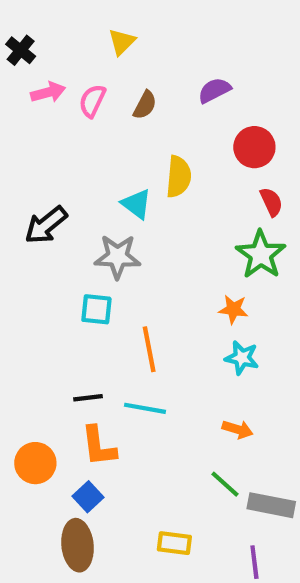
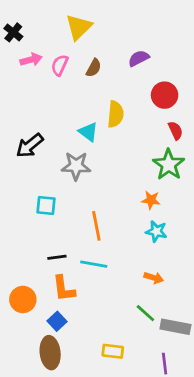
yellow triangle: (122, 42) -> (79, 27), size x1.5
cyan square: (96, 309) -> (46, 205), moved

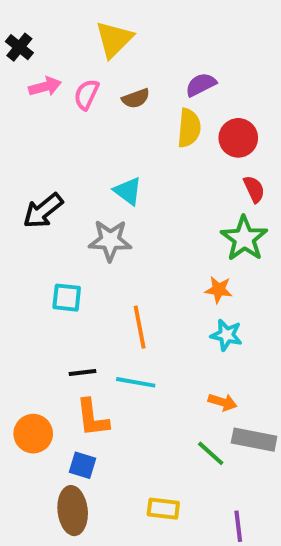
brown semicircle: (94, 68) -> (136, 98), turned 42
yellow semicircle: (116, 114) -> (189, 128), moved
blue square: (57, 321) -> (82, 465), turned -30
gray rectangle: (175, 327) -> (254, 440), moved

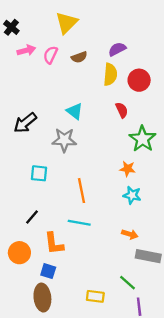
red semicircle: (254, 189) -> (122, 110), moved
black line: (82, 373) -> (32, 217), moved, turned -42
green line: (211, 453) -> (128, 283), moved

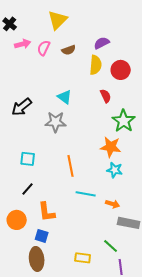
orange star: (128, 169) -> (111, 147), size x1.5
cyan square: (39, 173) -> (28, 159), moved
cyan line: (79, 223) -> (86, 194), moved

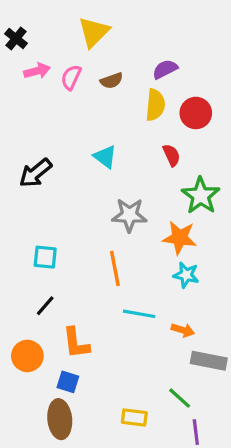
gray star: (56, 122) -> (129, 215), moved

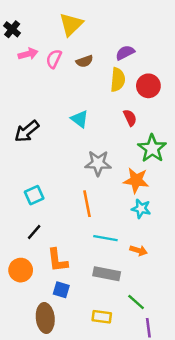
cyan square: (45, 257) -> (34, 195), turned -30
gray rectangle: (209, 361) -> (107, 274), moved
blue square: (68, 382) -> (61, 290), moved

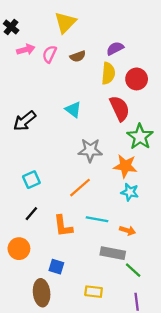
red semicircle: (130, 118) -> (120, 108), size x1.6
orange line: (87, 204) -> (80, 188), turned 60
orange L-shape: (58, 260) -> (63, 226), moved
gray rectangle: (107, 274) -> (113, 253), moved
green line: (136, 302) -> (133, 270), moved

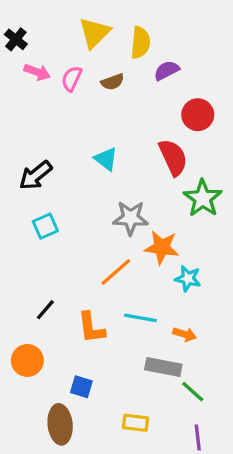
pink arrow: (26, 50) -> (37, 72), turned 36
yellow semicircle: (108, 73) -> (140, 43), moved
orange star: (125, 166) -> (162, 247), moved
cyan square: (31, 180) -> (45, 226), moved

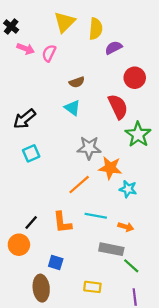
brown semicircle: (113, 82) -> (77, 82), moved
black line: (45, 310) -> (31, 222), moved

